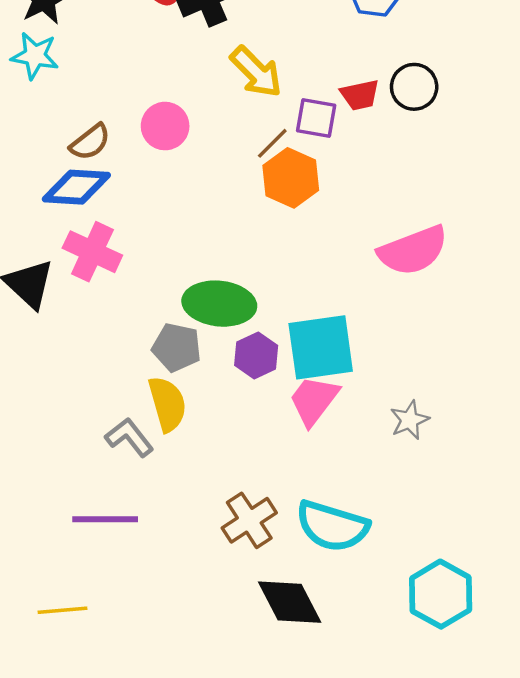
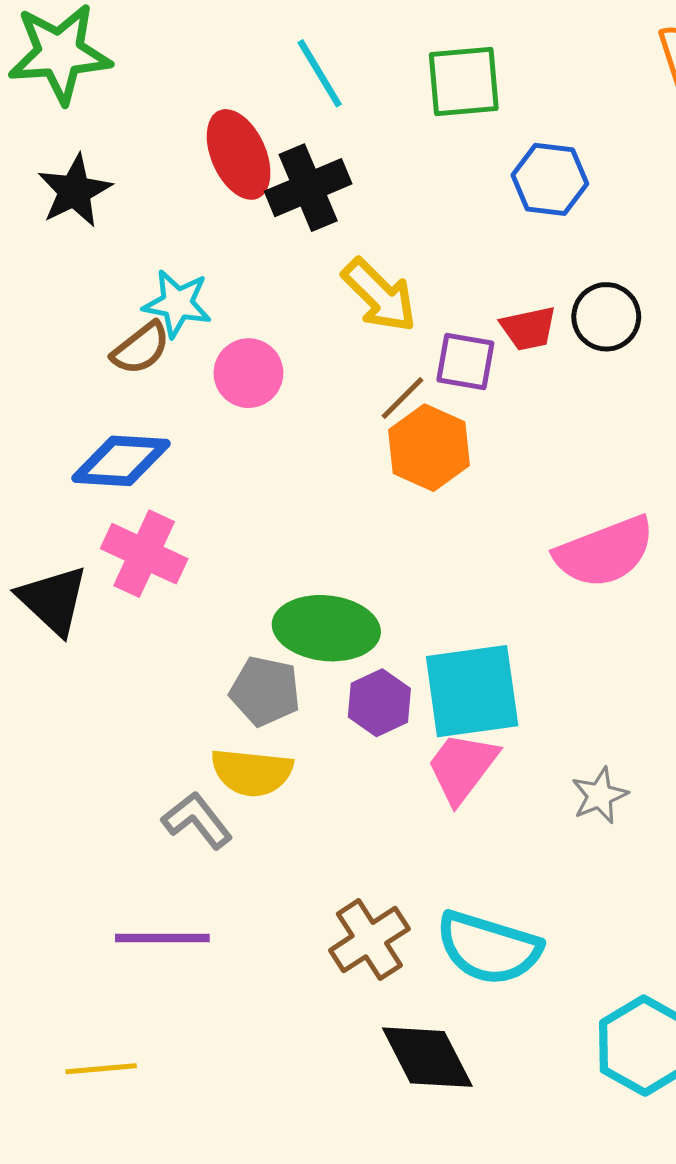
cyan star: (35, 56) -> (177, 304), moved
brown semicircle: (90, 142) -> (141, 348), moved
yellow semicircle: (167, 404) -> (252, 772), turned 112

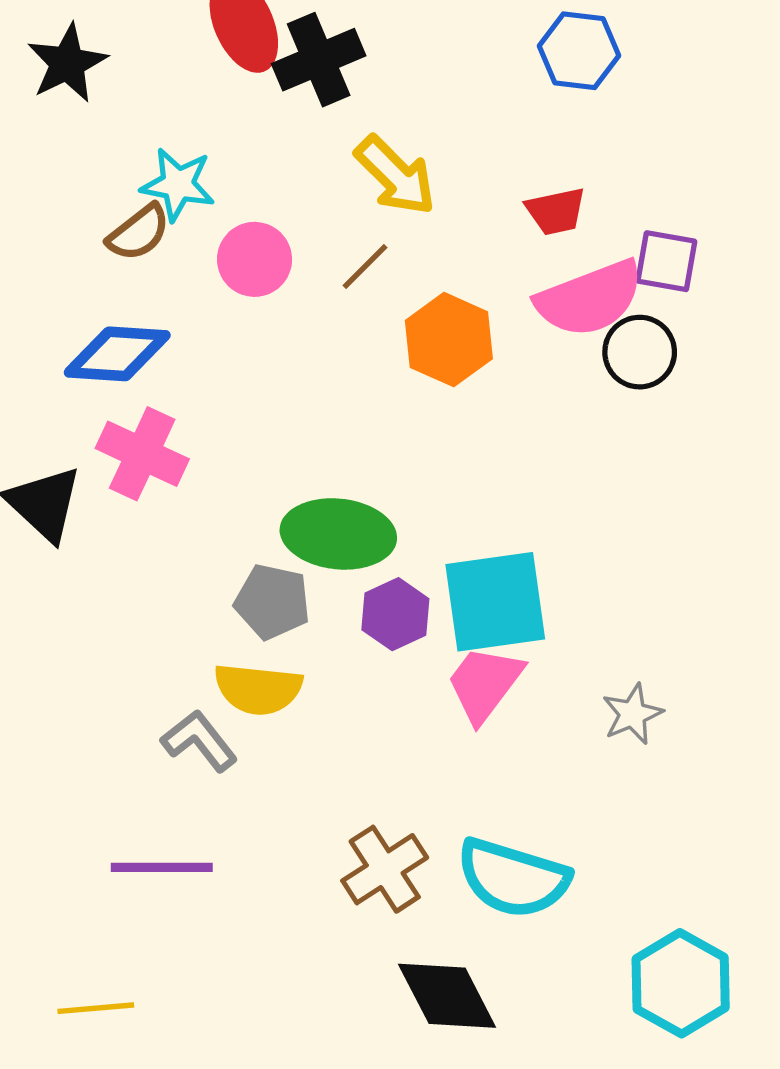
black circle: (606, 317) -> (640, 352), moved
purple square: (465, 362) -> (666, 261), moved
brown line: (403, 398) -> (365, 266), moved
pink semicircle: (605, 552) -> (590, 299), moved

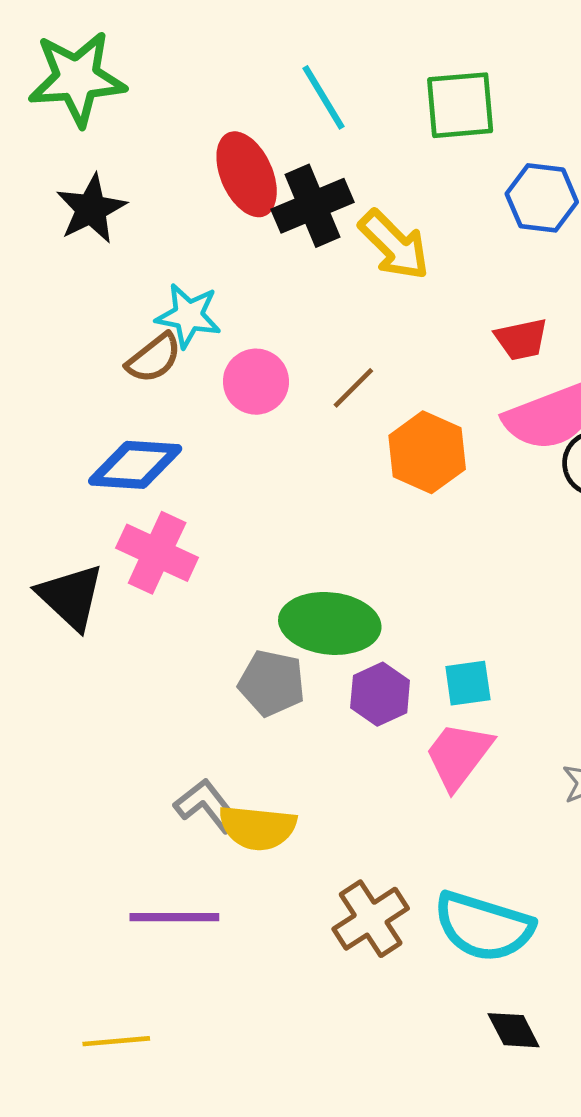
yellow arrow: (395, 176) -> (394, 245), moved
cyan square: (495, 602) -> (468, 683), size x0.5
yellow semicircle: (258, 689) -> (258, 828), moved
black diamond: (447, 996) -> (514, 1030), moved, size x0.6

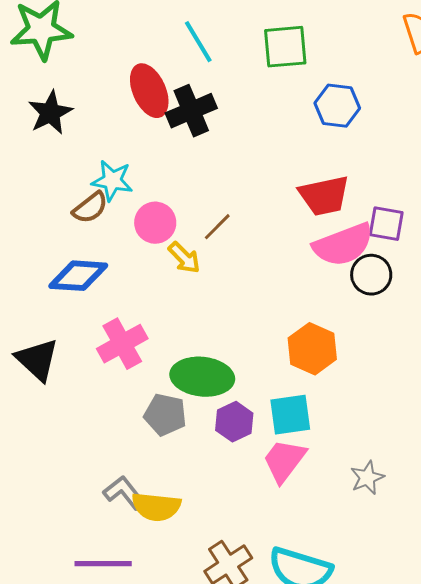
yellow arrow: (394, 245) -> (184, 258), moved, size x0.7
red trapezoid: (521, 339) -> (324, 196), size x1.5
orange hexagon: (427, 452) -> (312, 349), moved
pink cross: (157, 553) -> (122, 344), moved, turned 36
cyan square: (468, 683) -> (290, 415), size x1.4

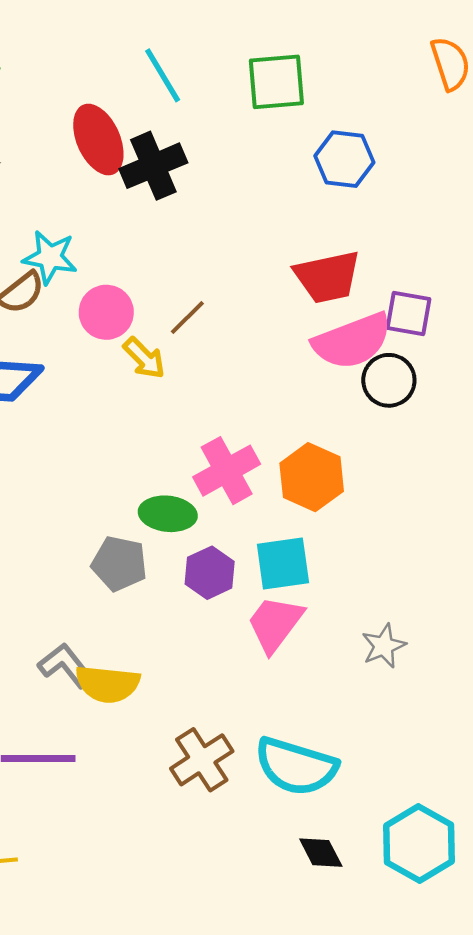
pink cross: (122, 344) -> (227, 471), moved
green ellipse: (202, 377) -> (168, 514), size x0.7

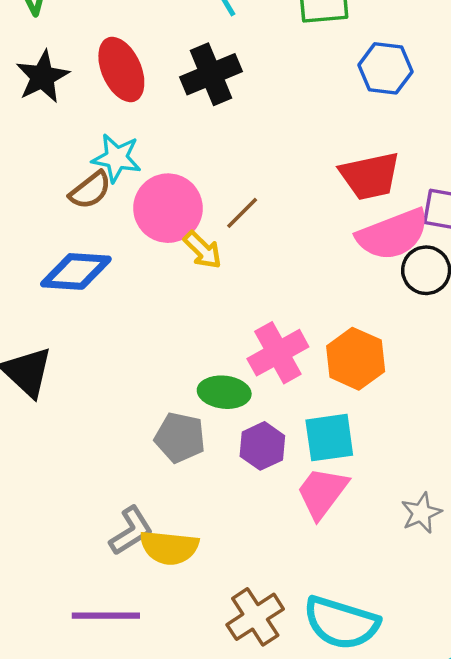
red ellipse: (98, 140) -> (121, 69), moved
pink circle: (106, 312) -> (168, 208), size x1.4
gray L-shape: (66, 666) -> (131, 531), turned 96

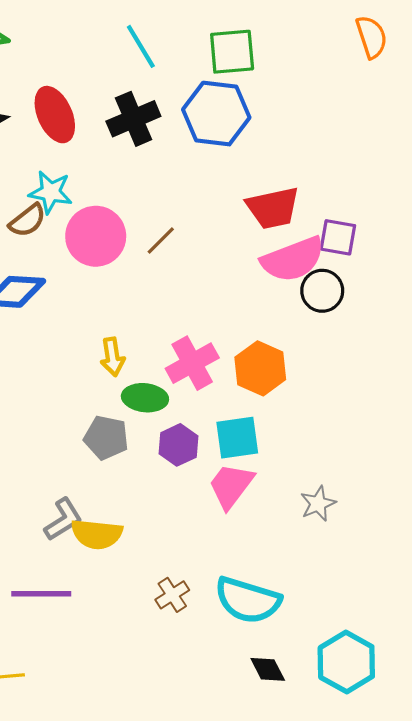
blue hexagon: (385, 68) -> (216, 114), moved, size x1.4
yellow arrow: (203, 250) -> (112, 357), moved, turned 36
brown cross: (255, 617) -> (172, 595), size x0.7

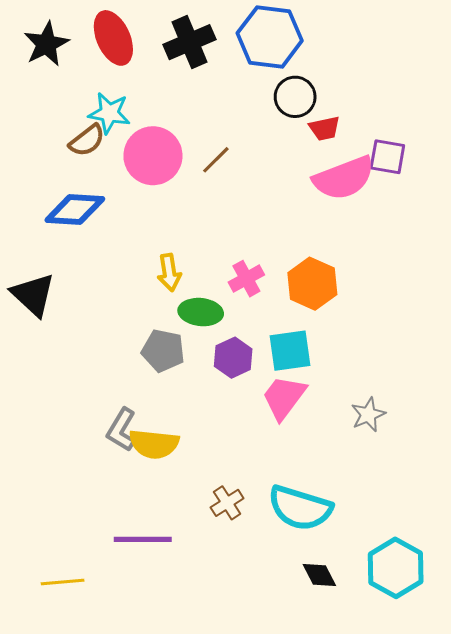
red trapezoid: (273, 208) -> (325, 128), size x0.6
black circle: (322, 291) -> (295, 97), moved
pink cross: (192, 363) -> (246, 279), size x0.7
gray L-shape: (63, 519) -> (121, 430), turned 153
purple line: (41, 594) -> (143, 539), moved

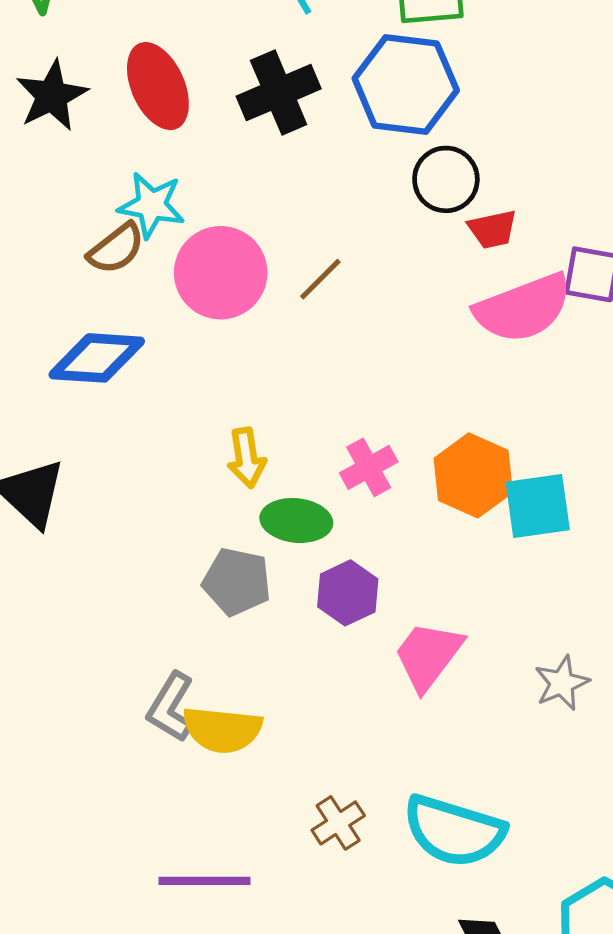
cyan square: (290, 351) -> (538, 506), moved

